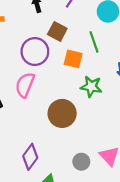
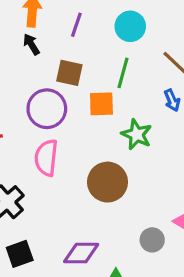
green line: (94, 42) -> (123, 73), turned 50
green star: (91, 87) -> (137, 134), turned 30
purple diamond: (30, 157) -> (81, 253), turned 70

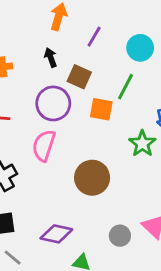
black arrow: (31, 44) -> (51, 58), moved
green star: (137, 134) -> (142, 144), moved

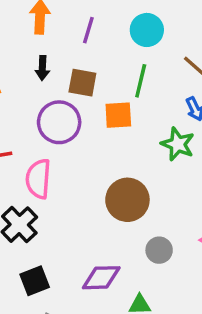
black arrow: (51, 58) -> (42, 68), turned -144
pink semicircle: (44, 146) -> (38, 179), moved
gray circle: (120, 236) -> (159, 250), moved

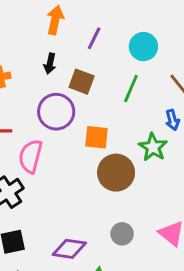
orange square: (118, 115) -> (96, 137), moved
brown circle: (127, 200) -> (116, 173), moved

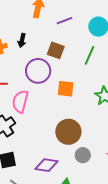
purple line: (94, 38) -> (65, 21), turned 42
black arrow: (50, 63) -> (22, 40), moved
brown circle: (116, 173) -> (68, 132), moved

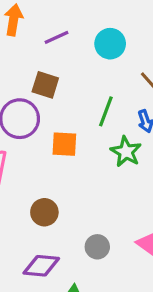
green line: (90, 55) -> (106, 111), moved
brown circle: (68, 132) -> (44, 212), moved, size x0.7

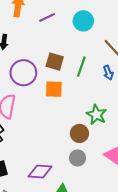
brown square: (45, 85) -> (55, 62), moved
green star: (126, 152) -> (97, 115), moved
brown circle: (44, 212) -> (79, 133), moved

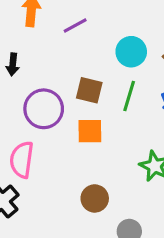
cyan circle: (83, 21) -> (131, 52), moved
brown circle: (79, 133) -> (95, 198), moved

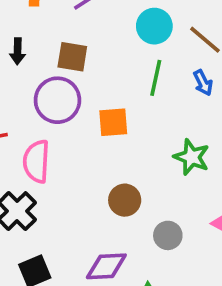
brown square: (89, 90) -> (72, 57), moved

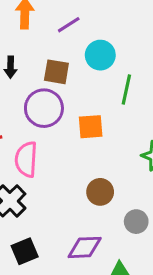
cyan circle: (154, 26) -> (100, 55), moved

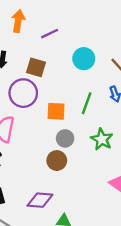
cyan circle: (100, 55) -> (84, 59), moved
green line: (126, 90) -> (87, 103), moved
gray circle: (136, 222) -> (65, 138), moved

